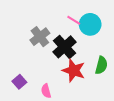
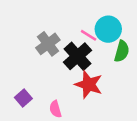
pink line: (74, 20) -> (89, 35), moved
green semicircle: (101, 65) -> (122, 51), moved

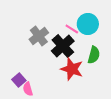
green semicircle: (122, 51) -> (94, 55), moved
pink semicircle: (55, 109) -> (28, 89), moved

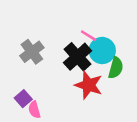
cyan circle: (88, 24) -> (102, 51), moved
gray cross: (39, 36) -> (32, 52), moved

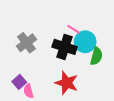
black cross: (78, 57) -> (65, 47), turned -30
red star: (89, 85) -> (67, 83), moved

